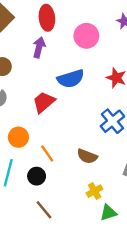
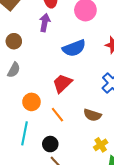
red trapezoid: (44, 102) -> (62, 83), moved
black circle: (37, 176) -> (50, 144), moved

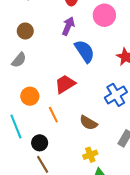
purple arrow: (45, 23) -> (68, 26), moved
blue semicircle: (74, 48) -> (85, 51), turned -115
cyan line: (25, 133) -> (16, 126), turned -45

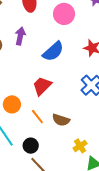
purple arrow: (68, 26) -> (20, 36), moved
blue semicircle: (85, 51) -> (53, 51), turned 95
brown semicircle: (88, 123) -> (61, 120), moved

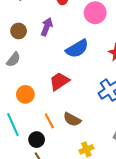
orange line: (37, 117) -> (49, 121), moved

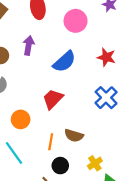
orange line: (49, 121) -> (51, 142), turned 49
black circle: (37, 140) -> (60, 166), moved

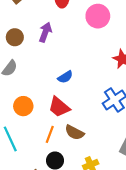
blue semicircle: (64, 62) -> (65, 77), moved, size x0.6
red trapezoid: (53, 99) -> (59, 107), moved, turned -105

